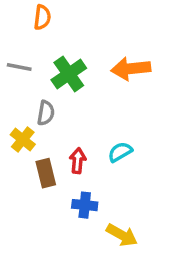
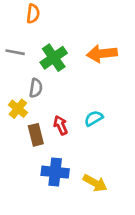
red arrow: (78, 161) -> (61, 125), turned -30
blue cross: (85, 205) -> (55, 172), moved, size x1.4

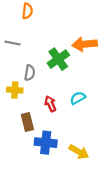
green cross: (54, 58) -> (58, 59), moved
yellow cross: (18, 109) -> (15, 90), turned -35
brown rectangle: (36, 135) -> (27, 122), moved

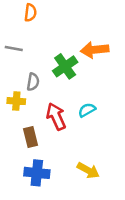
red arrow: (50, 104) -> (56, 116), size x1.5
blue cross: (46, 143) -> (37, 173), moved

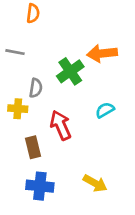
cyan semicircle: (87, 110) -> (105, 110), moved

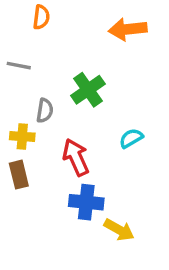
orange arrow: (102, 53) -> (128, 29), moved
brown rectangle: (33, 147) -> (19, 175), moved
blue cross: (40, 186) -> (86, 202), moved

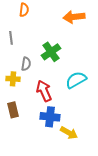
gray line: (19, 66) -> (11, 38), turned 72
cyan semicircle: (131, 138) -> (76, 80), size x1.5
brown rectangle: (19, 175) -> (13, 110), moved

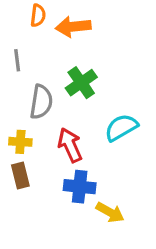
orange arrow: (74, 17) -> (73, 27), moved
gray semicircle: (26, 64) -> (41, 102), size x1.5
yellow cross: (13, 79) -> (20, 142), moved

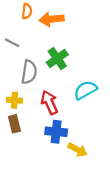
gray line: (17, 60) -> (12, 43), turned -56

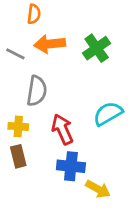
orange arrow: (52, 19) -> (50, 44), moved
green cross: (57, 59) -> (97, 48), moved

